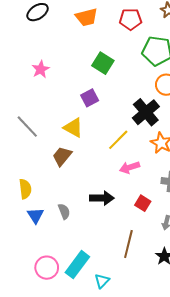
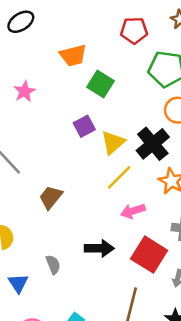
orange trapezoid: (87, 17) -> (73, 55), moved
yellow triangle: (73, 128) -> (113, 143), moved, turned 50
red square: (143, 203) -> (149, 255), size x1.8
blue triangle: (35, 215) -> (18, 283), moved

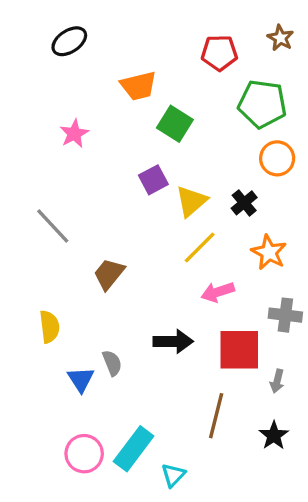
black cross: (153, 144) -> (244, 203), size x0.6
red square: (149, 255) -> (239, 350), turned -32
blue triangle: (18, 283) -> (81, 379), moved

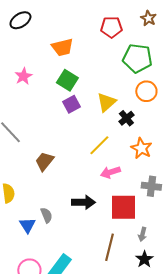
green square: (175, 124) -> (67, 80), moved
yellow triangle: (191, 201) -> (106, 102), moved
gray arrow: (277, 381) -> (142, 234), moved

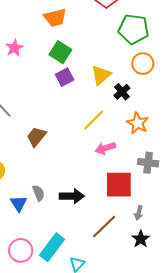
black arrow: (83, 202) -> (72, 196), moved
brown line: (109, 247) -> (104, 226), turned 32

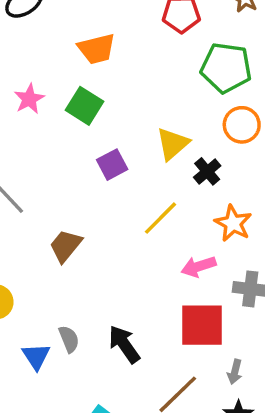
green square: (60, 52) -> (85, 106), moved
purple square: (65, 77) -> (112, 165), moved
pink arrow: (105, 148) -> (199, 266), moved
black arrow: (72, 196) -> (124, 344), turned -125

